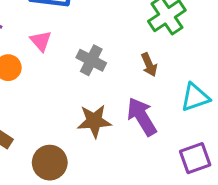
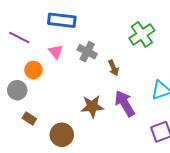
gray cross: (91, 60) -> (87, 52), moved
brown arrow: (149, 65) -> (113, 68), moved

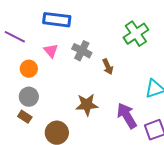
gray circle: (17, 90) -> (29, 97), moved
purple arrow: (125, 103) -> (127, 116), moved

